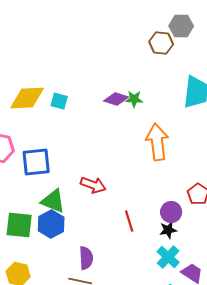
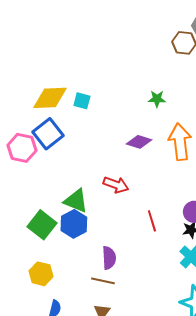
purple diamond: (116, 99) -> (139, 142), moved
blue square: (36, 162) -> (48, 134), moved, turned -32
green square: (19, 225) -> (42, 225), turned 32

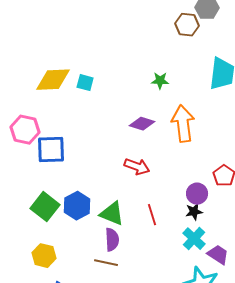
blue square: (48, 134) -> (51, 150), moved, turned 36
red arrow: (116, 185) -> (137, 167), moved
green triangle: (76, 201) -> (112, 214), moved
red line: (152, 221) -> (152, 215), moved

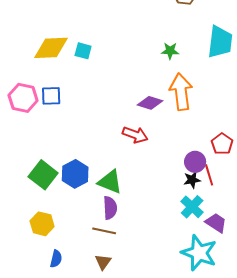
green star: (160, 81) -> (170, 51), moved
purple diamond: (142, 124) -> (150, 103), moved
blue square: (51, 150) -> (51, 96), moved, size x0.7
red line: (152, 215) -> (209, 175), moved

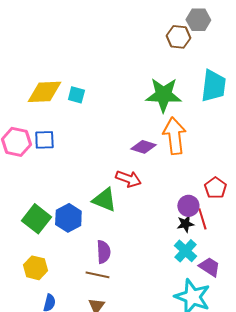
green star: (170, 51) -> (163, 95), size x2.0
green triangle: (110, 182) -> (104, 200), moved

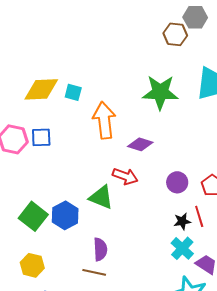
orange arrow: (174, 136) -> (104, 120), moved
purple circle: (188, 206) -> (177, 182), moved

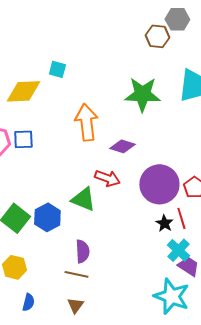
cyan square: (73, 92) -> (57, 69), moved
purple circle: (177, 182) -> (159, 184), size x1.8
black star: (182, 221) -> (164, 223), turned -30
cyan cross: (182, 248) -> (178, 250), moved

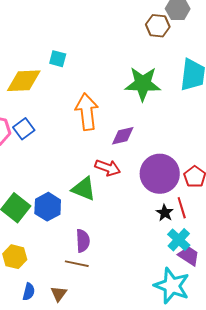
blue square: (23, 139) -> (24, 129), turned -35
purple diamond: (122, 146) -> (123, 136), turned -30
brown triangle: (75, 305) -> (59, 294), moved

